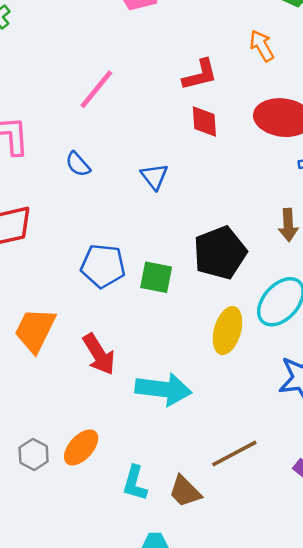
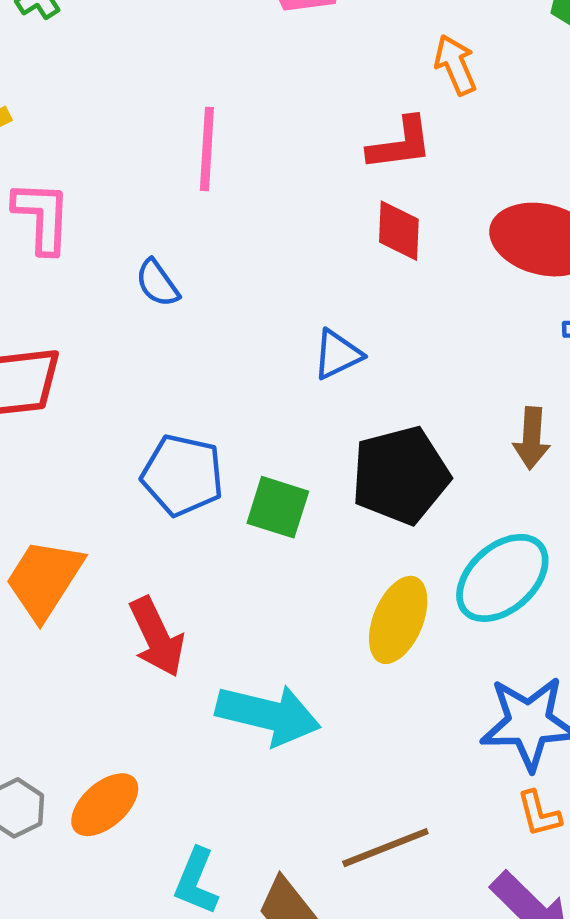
orange arrow: (262, 46) -> (455, 65), moved
pink line: (96, 89) -> (207, 149), turned -42
blue triangle: (154, 177) -> (337, 354), moved, turned 36

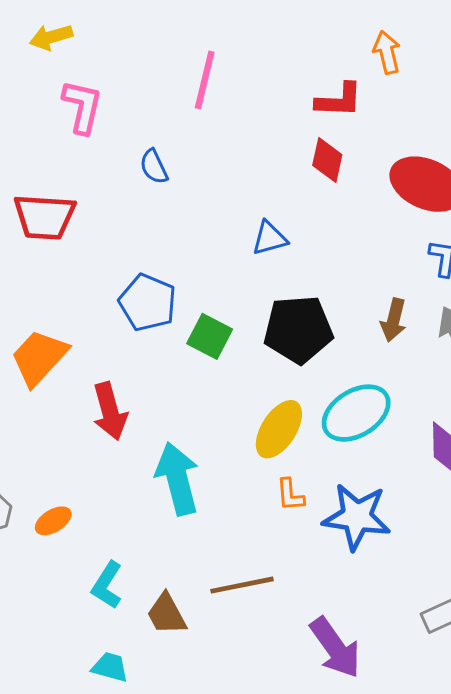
cyan arrow: (268, 715) -> (177, 479), turned -128
orange ellipse: (105, 805) -> (53, 521), size x0.7
orange L-shape: (539, 814) -> (290, 495), moved

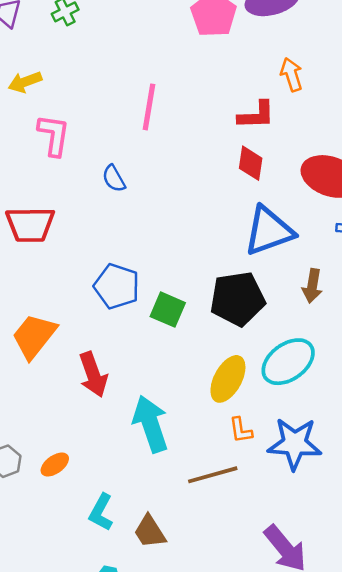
blue triangle: (270, 238) -> (269, 231), moved, size x1.8
brown line: (242, 585) -> (213, 475), moved

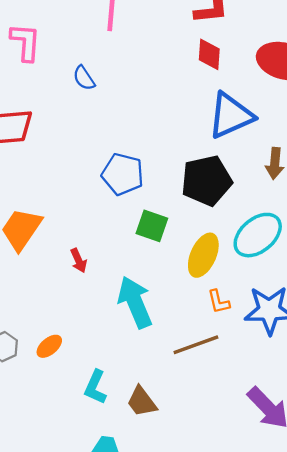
blue pentagon: (117, 286) -> (123, 174), moved
green square: (168, 310) -> (152, 226), moved
red arrow: (93, 375) -> (79, 260), size x0.6

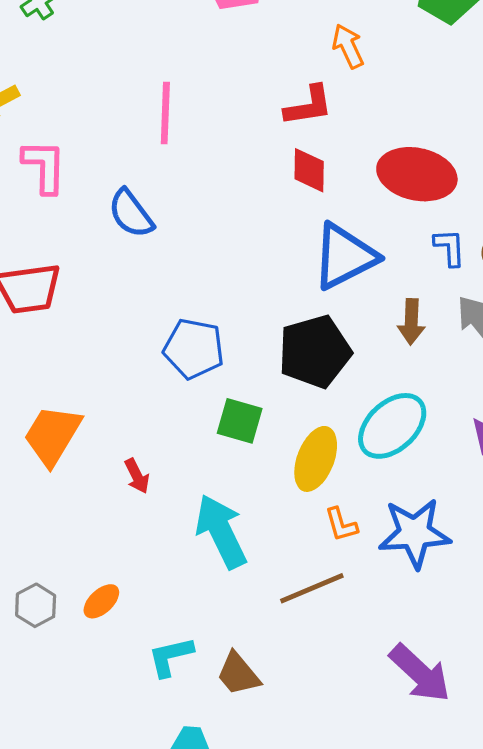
blue semicircle: (84, 78) -> (131, 214), size x1.4
cyan L-shape: (95, 387) -> (171, 657), turned 56

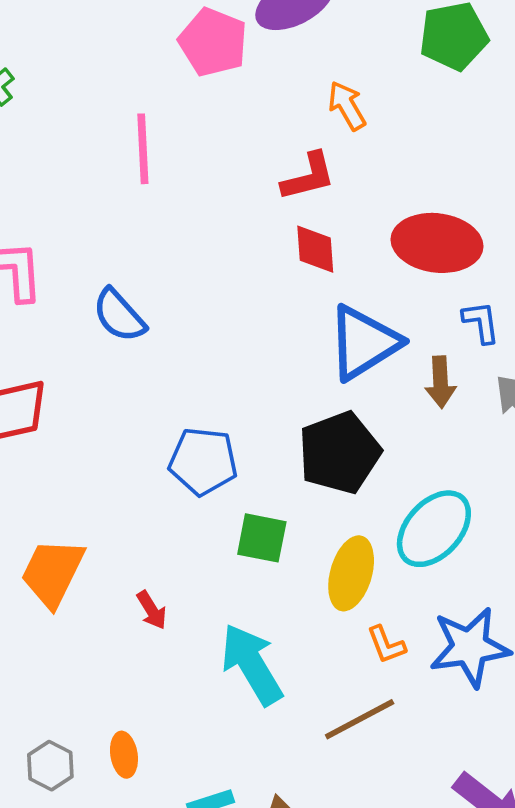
pink line: (165, 113) -> (143, 149), moved
brown arrow: (411, 322) -> (441, 382), moved
orange ellipse: (101, 601) -> (124, 755), turned -51

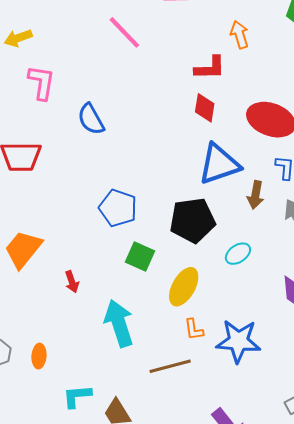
pink line: (143, 149) -> (124, 32), turned -54
cyan ellipse: (434, 529) -> (238, 254), moved, size x0.6

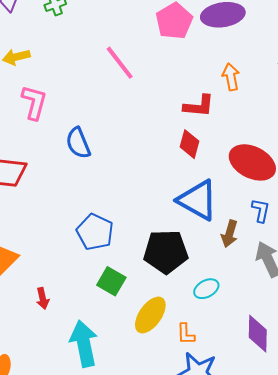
blue triangle: (219, 164) -> (198, 200), turned 42
orange L-shape: (194, 329) -> (186, 334), moved

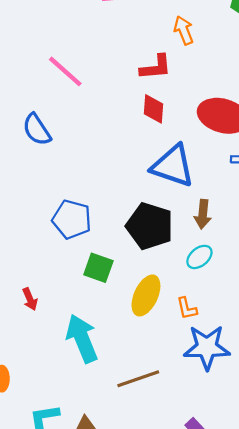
pink line: (120, 63) -> (65, 71), moved
brown arrow: (230, 234) -> (203, 214), moved
black pentagon: (166, 252) -> (150, 226), turned 30

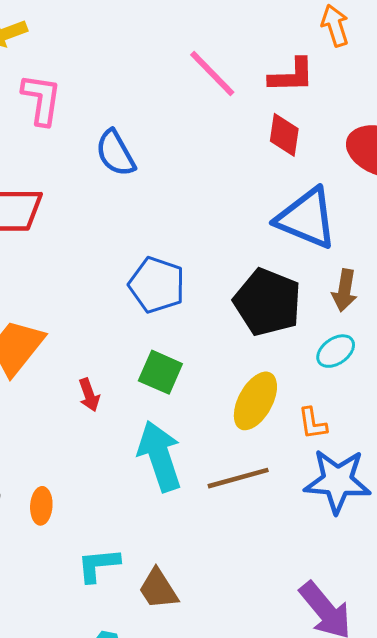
pink line: (65, 71) -> (212, 73), moved
green square: (98, 268) -> (160, 372), moved
brown line: (138, 379) -> (238, 478), moved

